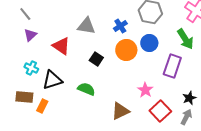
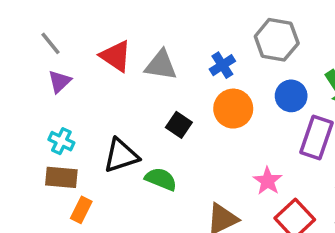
blue circle: (149, 43) -> (291, 96), moved
red triangle: (61, 46) -> (116, 56), moved
black triangle: (52, 80) -> (121, 156), moved
brown rectangle: (24, 97) -> (61, 177), moved

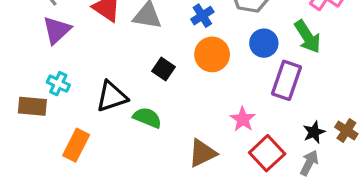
purple triangle: (60, 81) -> (57, 30), size x1.4
brown rectangle: (61, 177) -> (32, 106), moved
orange rectangle: (81, 210) -> (76, 145), size x1.4

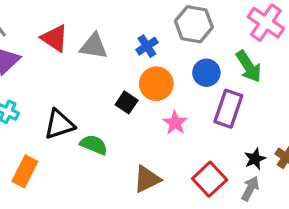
black square: (163, 69) -> (127, 102), moved
pink star: (243, 119) -> (175, 123), moved

